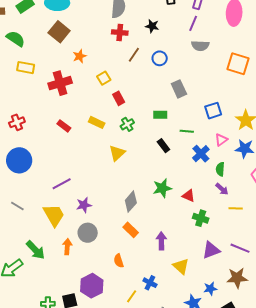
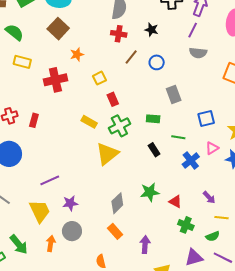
green cross: (127, 124) -> (119, 126), size x1.5
red rectangle: (64, 126) -> (34, 120), moved, turned 64
yellow triangle: (117, 153) -> (107, 154), size x1.4
green semicircle: (220, 169) -> (213, 236), moved, turned -120

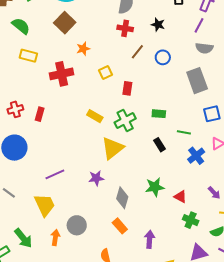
gray rectangle: (174, 94) -> (197, 81), moved, size x1.4
red rectangle: (113, 99) -> (127, 88), moved, turned 32
purple star: (70, 203) -> (96, 178), moved
gray diamond: (117, 203) -> (122, 198), turned -30

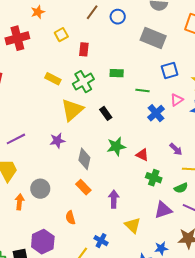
gray rectangle: (197, 81) -> (153, 38), turned -45
black rectangle: (159, 145) -> (106, 113), moved

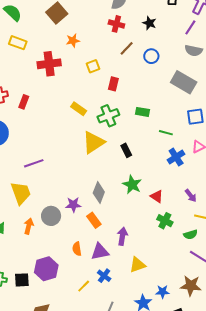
purple star: (57, 141) -> (73, 205), moved
green star: (116, 146) -> (132, 185), turned 30
purple triangle: (163, 210) -> (100, 252), moved
yellow triangle: (133, 225) -> (137, 265), turned 48

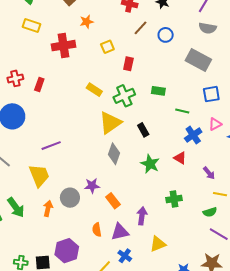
gray diamond: (99, 192) -> (114, 154), moved
red triangle: (157, 196) -> (180, 158), moved
green cross: (165, 221) -> (174, 199), moved, turned -35

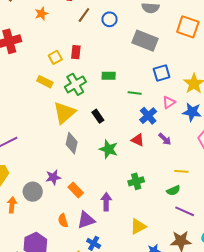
orange star: (87, 22) -> (41, 14), moved
yellow square: (107, 47) -> (55, 57), moved
purple arrow: (209, 173) -> (165, 139), moved
yellow triangle: (158, 244) -> (138, 226), moved

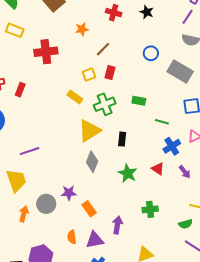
brown line: (84, 15) -> (103, 49), moved
blue circle: (110, 19) -> (151, 53), moved
black rectangle: (98, 116) -> (122, 139), turned 32

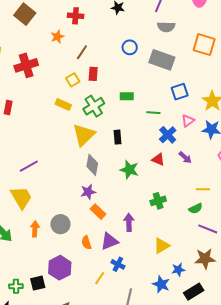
red cross: (114, 13) -> (76, 16), moved
purple star: (69, 193) -> (88, 192), moved
gray circle: (46, 204) -> (60, 224), moved

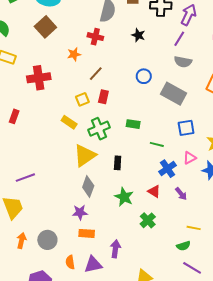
green cross: (158, 201) -> (148, 220), moved, turned -35
orange rectangle: (98, 212) -> (87, 233), turned -49

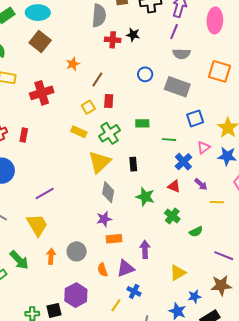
red cross: (95, 37) -> (113, 40), moved
yellow line: (194, 228) -> (217, 202), moved
green semicircle: (183, 246) -> (196, 232), moved

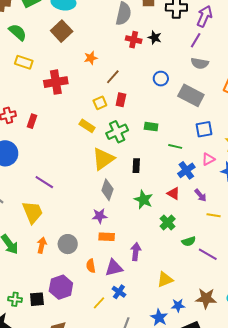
purple line: (45, 194) -> (44, 182), turned 54
purple line: (224, 256) -> (208, 254), moved

